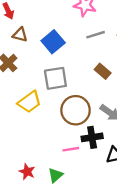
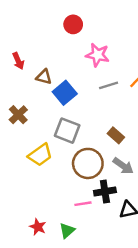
brown triangle: (20, 35) -> (44, 77), moved
brown rectangle: (103, 71) -> (116, 135), moved
gray square: (55, 78) -> (67, 131), turned 30

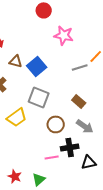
brown triangle: (44, 77) -> (16, 61), moved
gray line: (109, 85) -> (80, 67), moved
brown circle: (88, 163) -> (56, 124), size x0.7

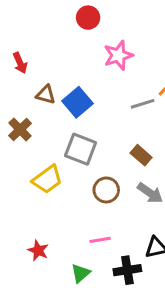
pink star: (64, 35) -> (118, 55), turned -30
black cross: (70, 147) -> (127, 270), moved
red star: (15, 176) -> (38, 250), moved

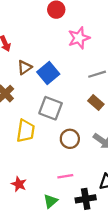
brown triangle: (46, 95) -> (25, 67), turned -49
brown rectangle: (141, 155) -> (96, 103), moved
yellow trapezoid: (47, 179) -> (26, 131), turned -45

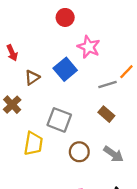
pink star: (79, 38) -> (89, 47), turned -30
blue square: (48, 73) -> (65, 69), moved

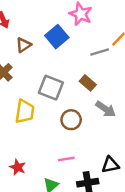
brown rectangle: (106, 114) -> (88, 83), moved
gray arrow: (113, 154) -> (106, 109), moved

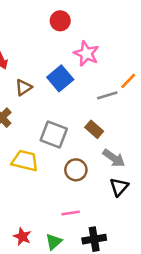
yellow trapezoid: (25, 111) -> (25, 161), turned -85
black triangle: (110, 165) -> (119, 187), moved, turned -36
red star: (18, 167) -> (22, 237), moved

